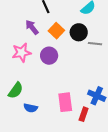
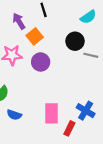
purple arrow: (32, 27) -> (19, 21), moved
orange square: (56, 31) -> (35, 36), moved

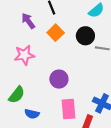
orange square: (35, 36) -> (56, 33), moved
purple circle: (41, 62) -> (59, 79), moved

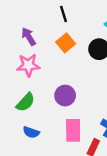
purple arrow: (28, 21) -> (29, 36), moved
green semicircle: (17, 95) -> (25, 102), moved

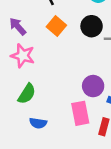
pink star: (28, 65) -> (23, 56), turned 30
purple circle: (65, 96) -> (93, 86), moved

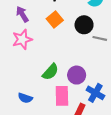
pink star: (23, 56) -> (22, 39), turned 30
green semicircle: (27, 94) -> (50, 72), moved

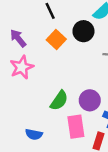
black circle: (84, 25) -> (83, 31), moved

